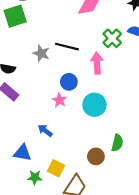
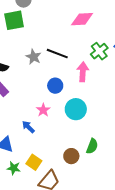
pink star: (59, 100) -> (43, 110), moved

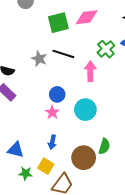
green square: (14, 20) -> (58, 23), moved
blue circle: (55, 86) -> (57, 94), moved
blue arrow: (28, 127) -> (52, 142), moved, turned -120
brown circle: (71, 156) -> (84, 158), size x1.5

